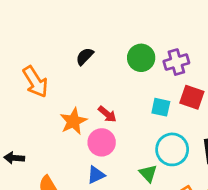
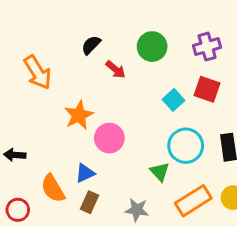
purple cross: (176, 62) -> (207, 47), moved
cyan square: (161, 107) -> (173, 100), turned 36
red arrow: (107, 114) -> (115, 69), moved
blue triangle: (96, 175) -> (85, 173), moved

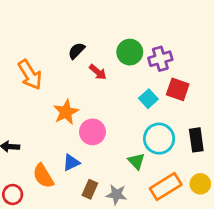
purple cross: (207, 47) -> (160, 59), moved
brown rectangle: (90, 202) -> (90, 189), moved

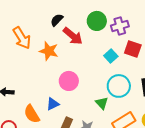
red arrow: (98, 72) -> (73, 36), size x1.5
orange star: (66, 112) -> (49, 51), moved, turned -30

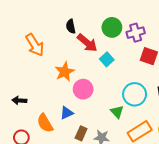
black semicircle: (57, 20) -> (71, 26), turned -56
orange star: (49, 51) -> (65, 72), moved, turned 30
cyan square: (111, 56) -> (107, 59), moved

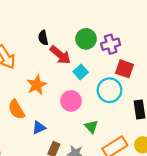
pink circle: (83, 89) -> (71, 101), moved
cyan circle: (135, 94) -> (110, 90), moved
orange semicircle: (45, 123) -> (16, 110), moved

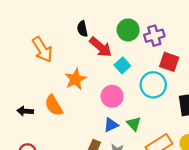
blue triangle: (39, 128) -> (111, 125), moved

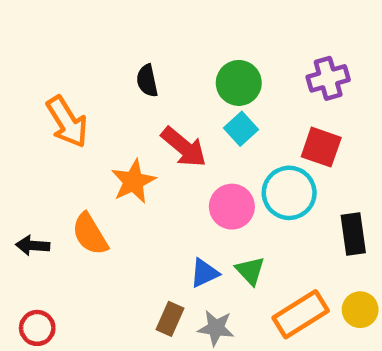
purple cross: (154, 36) -> (328, 78), moved
red arrow: (101, 47) -> (184, 147), moved
cyan square: (122, 65) -> (241, 129), moved
pink circle: (112, 96) -> (232, 207), moved

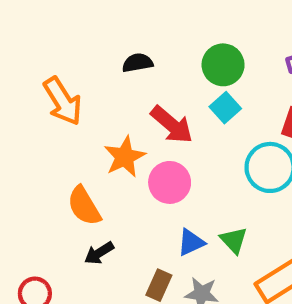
black semicircle: (147, 81) -> (138, 63), turned 92
pink circle: (232, 207) -> (170, 182), moved
black arrow: (33, 246) -> (99, 253), moved, turned -36

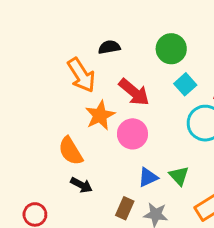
orange arrow: (63, 101) -> (81, 75), moved
cyan square: (225, 108) -> (185, 84), moved
black arrow: (99, 253) -> (81, 185), turned -120

